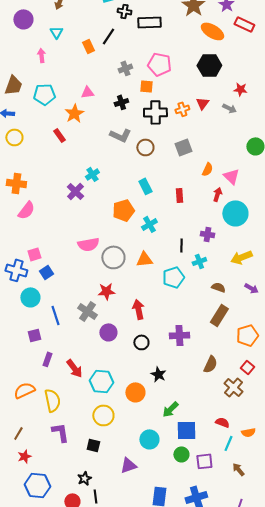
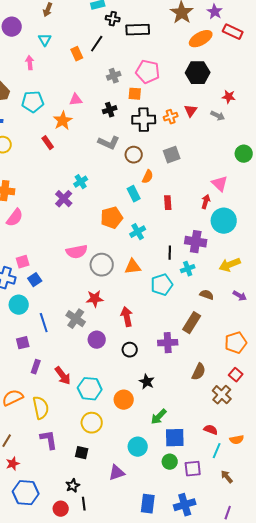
orange ellipse: (212, 31) -> (201, 39), turned -60
orange semicircle: (207, 169) -> (148, 177), moved
purple cross: (207, 234) -> (196, 242), size x1.5
brown rectangle: (219, 315) -> (192, 323), moved

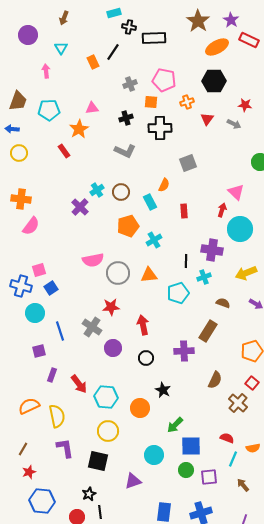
orange cross: (171, 117) -> (187, 102), moved
brown circle: (134, 155) -> (121, 192), moved
black square: (82, 453) -> (98, 461), size x1.5

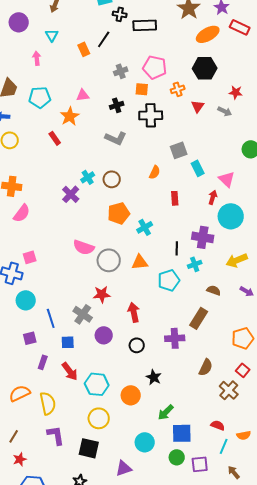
cyan rectangle: (150, 202) -> (198, 168), moved
pink semicircle: (93, 260) -> (84, 247), turned 30
blue square: (51, 288) -> (68, 342), moved, turned 32

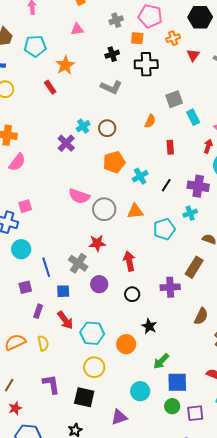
pink triangle: (83, 95) -> (77, 29), moved
black line: (177, 248) -> (166, 185), moved, turned 32
yellow semicircle: (48, 403) -> (43, 343), moved, size x0.7

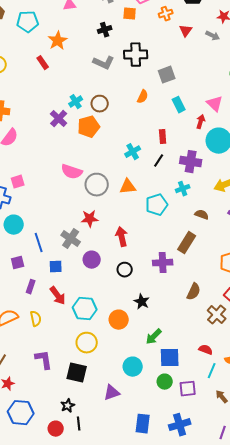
black cross: (146, 64) -> (136, 55), moved
cyan rectangle: (193, 117) -> (179, 105), moved
red rectangle: (170, 147) -> (163, 137), moved
orange pentagon: (114, 162) -> (89, 127), moved

